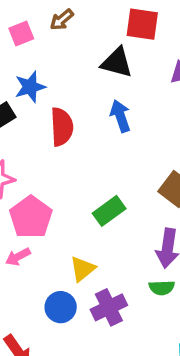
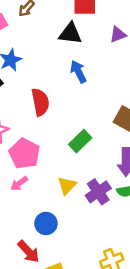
red semicircle: (62, 127) -> (40, 102), moved
blue circle: (61, 307) -> (46, 223), moved
purple cross: (109, 307) -> (98, 192), moved

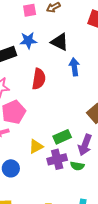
black triangle: (70, 34) -> (60, 42), moved
green rectangle: (80, 141) -> (62, 137), moved

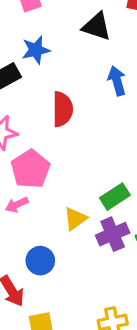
black triangle: (60, 42) -> (97, 26), moved

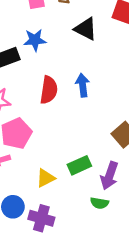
blue arrow: (117, 81) -> (83, 85), moved
purple cross: (113, 234) -> (41, 218), moved, turned 30

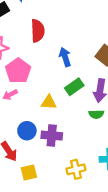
blue arrow: (83, 85) -> (65, 57), moved
yellow triangle: (46, 178) -> (49, 102), turned 42

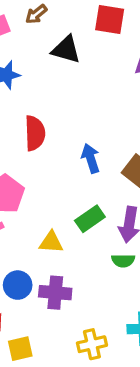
blue arrow: (65, 57) -> (91, 158), moved

